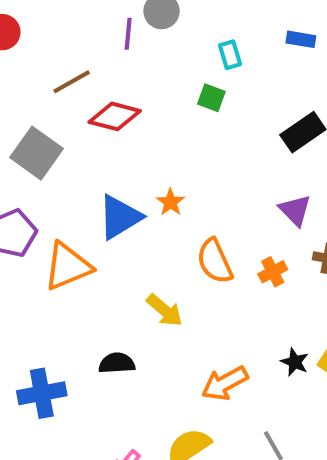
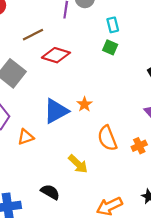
cyan rectangle: (230, 55) -> (113, 25), moved
orange triangle: (68, 266) -> (26, 137), size x0.6
black semicircle: (117, 363) -> (50, 192), turned 30

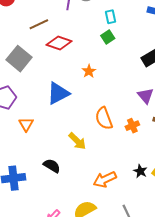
green square: (110, 47) -> (108, 37), turned 32
orange star: (84, 104) -> (89, 71), moved
orange triangle: (26, 137) -> (26, 124), moved, turned -42

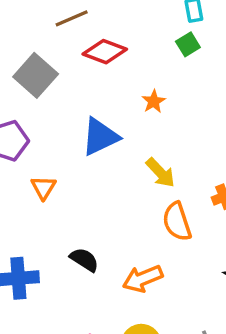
orange semicircle: (104, 118) -> (177, 222), moved
yellow arrow: (77, 141) -> (160, 173), moved
orange arrow: (105, 179) -> (143, 279), moved

